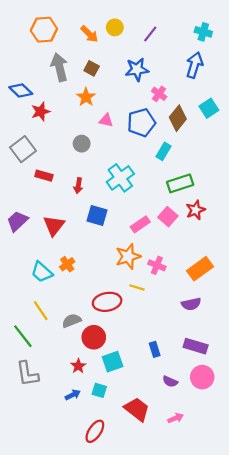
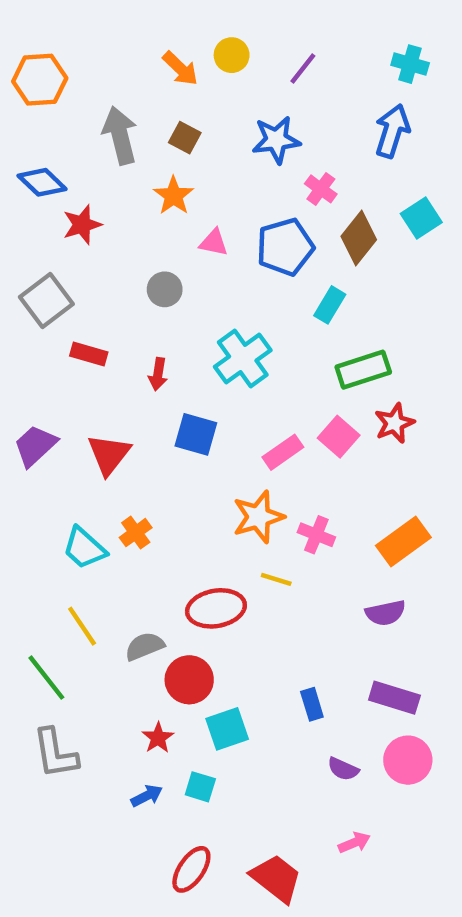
orange hexagon: (44, 30) -> (40, 80), moved
red trapezoid: (137, 409) -> (276, 878), moved

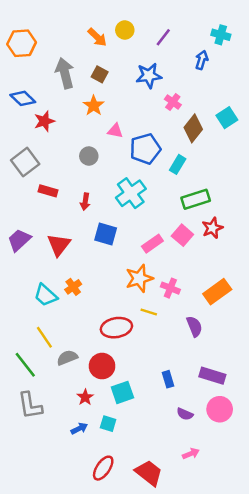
blue arrow: (392, 131) -> (202, 60), moved, size x0.7
blue pentagon: (285, 247) -> (145, 149), moved
purple semicircle: (386, 613) -> (194, 326), moved, turned -100
gray semicircle: (145, 646) -> (67, 358), moved

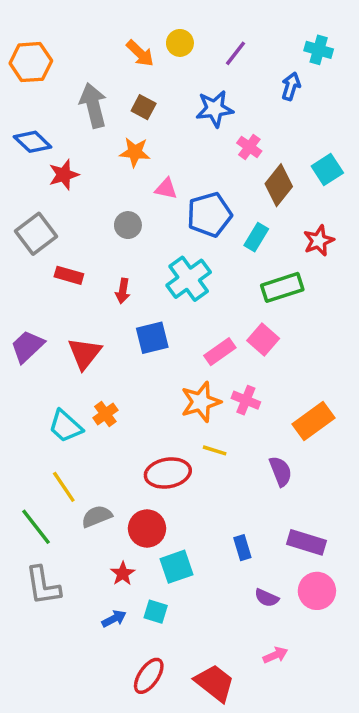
orange star: (94, 106) -> (135, 152), turned -30
red star: (212, 228) -> (319, 241), moved
blue square: (106, 234) -> (152, 338), turned -30
pink cross: (170, 288) -> (246, 400), moved

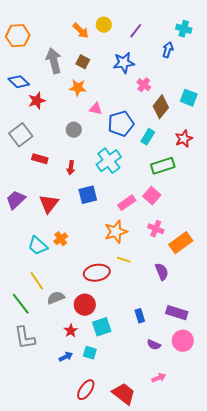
cyan square: (327, 170) -> (189, 98), turned -36
pink cross: (246, 400) -> (156, 229), moved

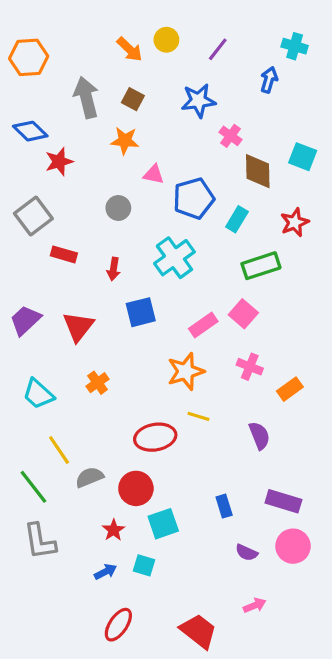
brown diamond: (161, 107) -> (258, 171), turned -40
orange rectangle: (181, 243) -> (290, 389), size x0.7
cyan trapezoid: (38, 246) -> (38, 394), moved
red ellipse: (86, 390) -> (118, 625), moved

